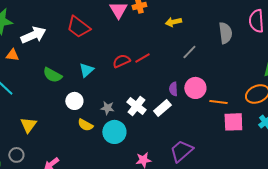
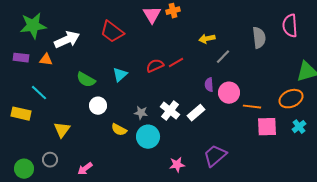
yellow arrow: (173, 22) -> (207, 39), moved
purple semicircle: (173, 89) -> (209, 85), moved
white circle: (74, 101) -> (98, 106), moved

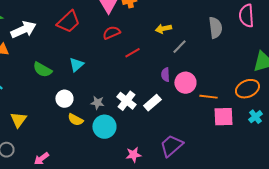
red trapezoid: (112, 32) -> (68, 22), turned -80
red semicircle: (155, 66) -> (111, 33), moved
white circle: (98, 106) -> (64, 99), moved

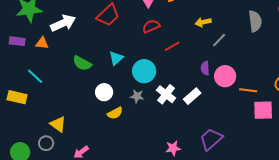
yellow triangle: (18, 120) -> (58, 124), moved, turned -30
yellow semicircle: (75, 120) -> (115, 113), turned -56
cyan circle: (104, 127) -> (144, 71), moved

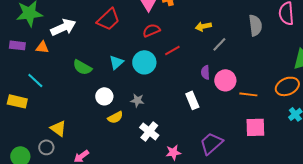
cyan circle: (144, 71) -> (144, 62), moved
white cross: (166, 94) -> (149, 131), moved
white rectangle: (192, 96) -> (192, 100), turned -72
pink square: (263, 110) -> (255, 127), moved

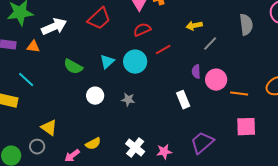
yellow semicircle: (115, 117) -> (93, 144), moved
white cross: (149, 131) -> (135, 148), moved

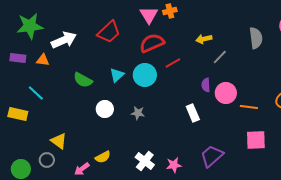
red semicircle: (142, 30) -> (152, 43), size x1.4

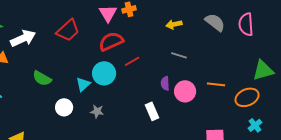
gray semicircle: (256, 38) -> (215, 22), moved, turned -45
yellow arrow: (204, 39) -> (174, 24), moved
gray line: (220, 57) -> (179, 55), turned 63
cyan triangle: (117, 75) -> (83, 84), moved
orange line: (249, 107) -> (216, 84), moved

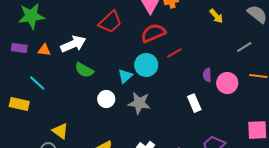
yellow arrow: (174, 24) -> (216, 16), turned -119
white arrow: (23, 38) -> (73, 44), moved
gray line: (179, 55) -> (244, 47), moved, turned -49
gray star: (97, 111) -> (139, 103), size x1.6

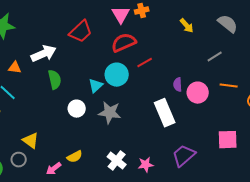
orange triangle: (44, 50) -> (15, 68), moved
green semicircle: (84, 70) -> (55, 80), turned -132
white rectangle: (194, 103) -> (165, 113), size x1.5

